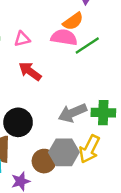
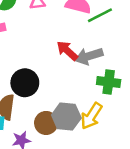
red arrow: (30, 71) -> (67, 51), moved
gray arrow: (72, 113) -> (89, 56), moved

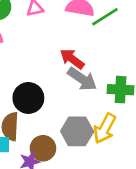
gray arrow: (89, 56) -> (82, 79), moved, turned -124
brown circle: (46, 123) -> (43, 148), moved

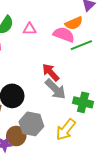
gray hexagon: (77, 131) -> (31, 124), moved

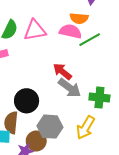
orange semicircle: (74, 23) -> (79, 18), turned 36
pink triangle: (30, 29) -> (35, 30), size x1.6

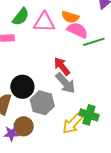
orange semicircle: (79, 18) -> (70, 17), moved
green cross: (99, 98) -> (89, 115), moved
gray hexagon: (50, 127) -> (42, 103), moved

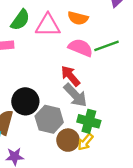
pink semicircle: (77, 30) -> (81, 48), moved
green cross: (89, 115) -> (89, 121), moved
yellow arrow: (73, 124) -> (85, 142), size x0.7
brown circle: (24, 126) -> (68, 140), moved

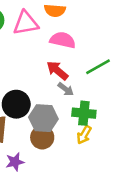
green line: (107, 46) -> (98, 67), moved
gray arrow: (75, 95) -> (66, 89), size x0.6
brown circle: (68, 140) -> (42, 137), moved

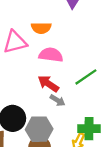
green cross: (84, 113) -> (89, 129), moved

